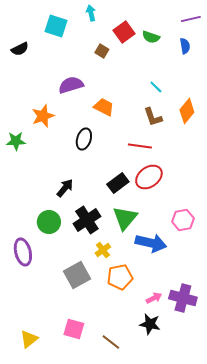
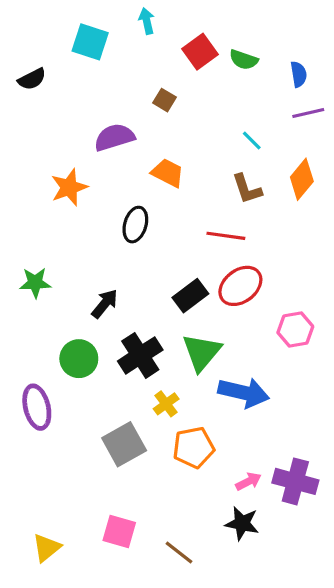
purple line: (191, 19) -> (308, 113), moved
brown square: (102, 51) -> (164, 100), moved
green star: (16, 141) -> (35, 283), moved
pink hexagon: (183, 220) -> (295, 330), moved

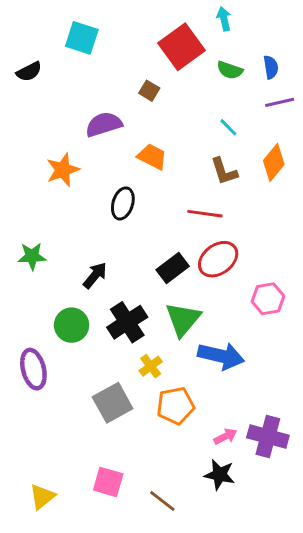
cyan arrow: (147, 21) -> (224, 19), moved
red square: (200, 52) -> (181, 47), size x1.4
green semicircle: (244, 60) -> (230, 70), moved

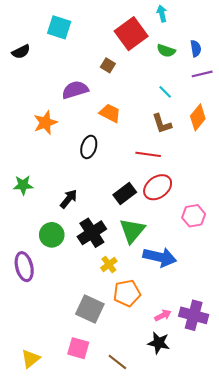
gray square: (113, 403) -> (90, 309), moved, turned -36

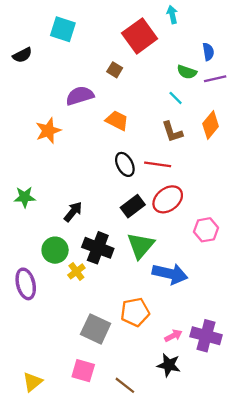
green semicircle: (166, 51) -> (187, 72), moved
black ellipse: (89, 147) -> (125, 164), moved, turned -45
black cross: (92, 233) -> (98, 248), turned -36
yellow cross: (109, 265) -> (76, 271), moved

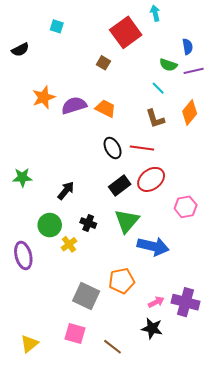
cyan square: (63, 29) -> (57, 26), size x0.6
purple semicircle: (80, 96) -> (74, 105), moved
orange star: (48, 131) -> (44, 97), moved
black cross: (98, 248) -> (88, 223), size x0.6

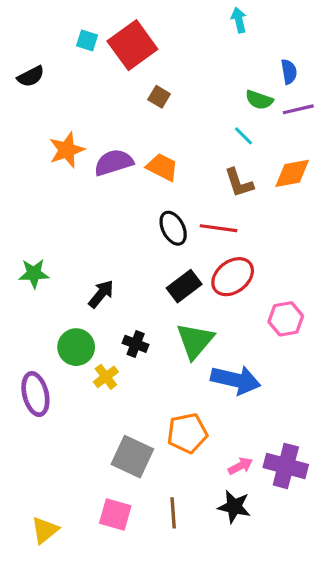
red square: (126, 32) -> (132, 45), moved
orange diamond: (190, 113) -> (292, 173), turned 40
brown line: (113, 347) -> (173, 513), moved, turned 48

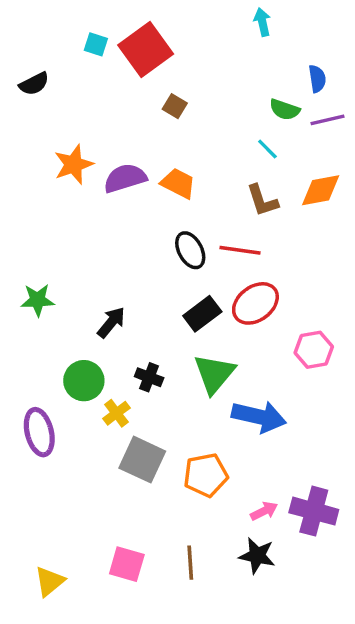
gray square: (132, 457) -> (142, 460), moved

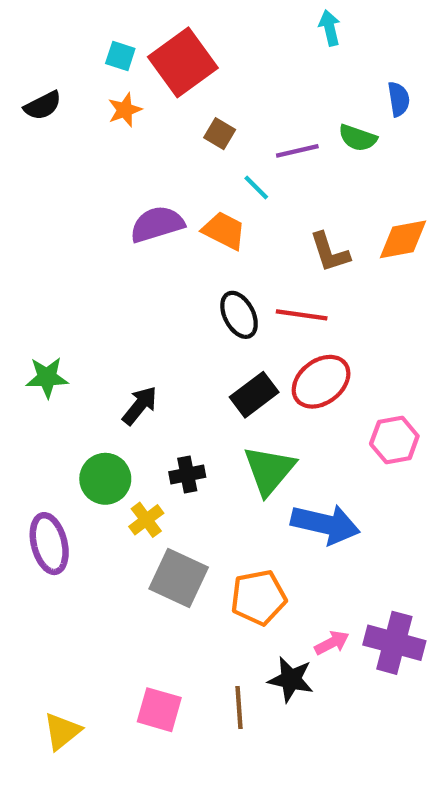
purple line: (328, 120) -> (297, 151), moved
cyan line: (267, 149) -> (256, 188), moved
orange star: (74, 164) -> (125, 110), moved, size x0.7
black cross: (149, 377) -> (187, 474), turned -32
black star: (257, 556) -> (291, 679), moved

